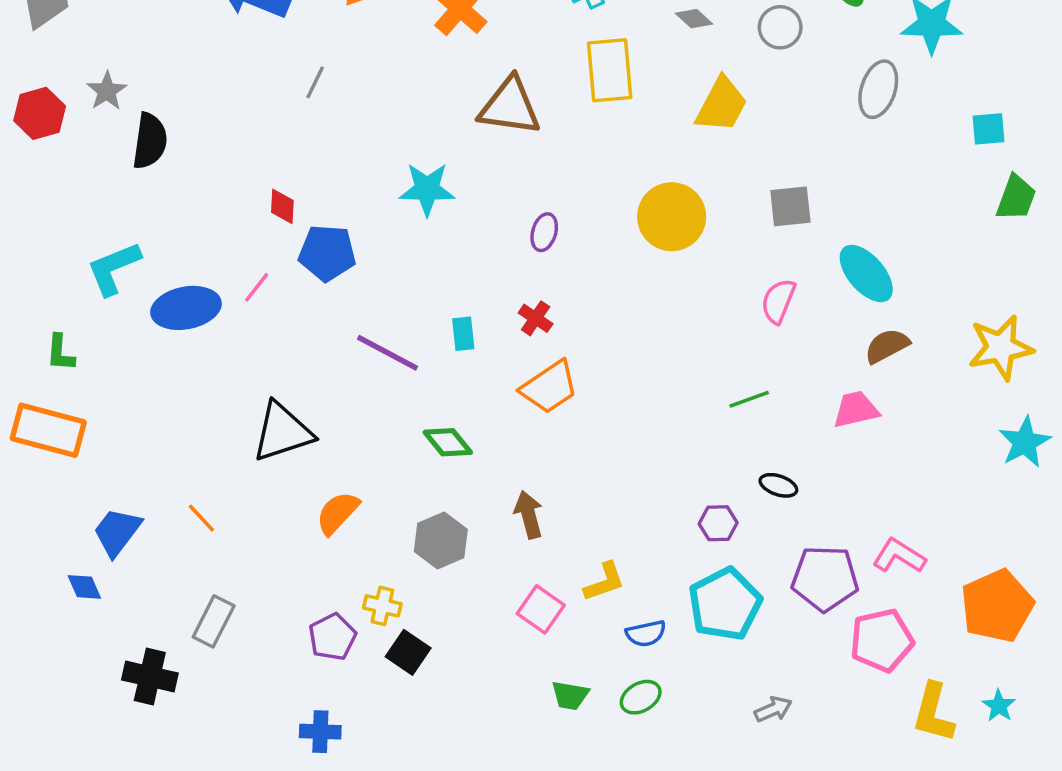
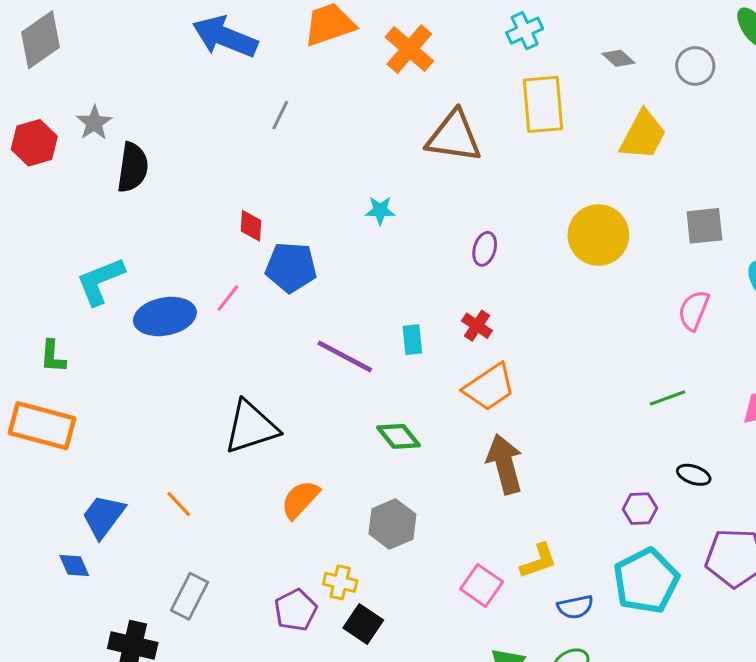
cyan star: (427, 189) -> (380, 210), size x0.6
brown arrow: (529, 515) -> (505, 464), moved, size x1.4

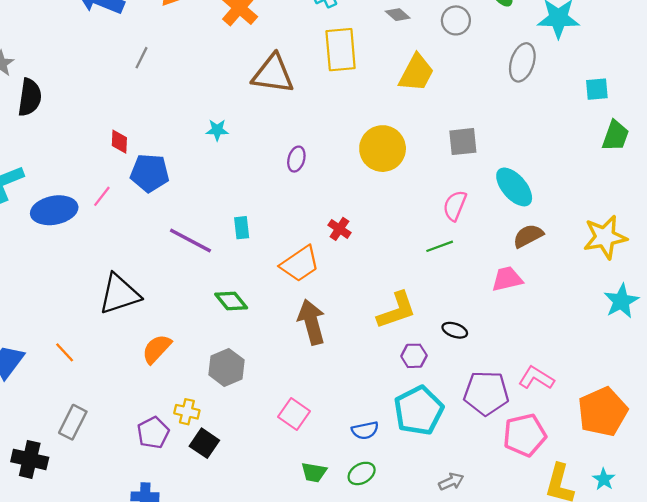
red cross: (477, 326) -> (339, 229), moved
green line: (668, 398) -> (440, 246), moved
yellow L-shape: (538, 561) -> (397, 310), moved, size x1.4

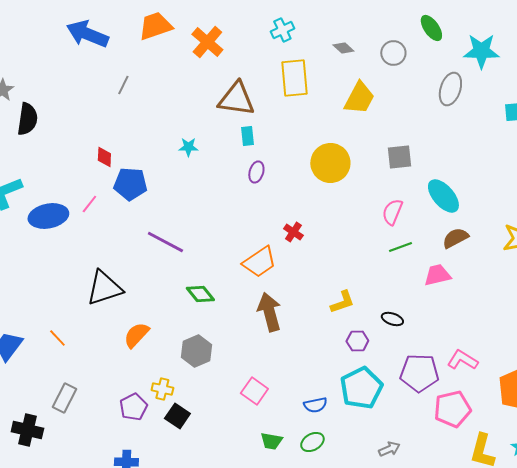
cyan rectangle: (242, 228) -> (247, 136), moved
green line: (440, 246) -> (400, 247), moved
yellow L-shape: (397, 310) -> (342, 302), size x0.7

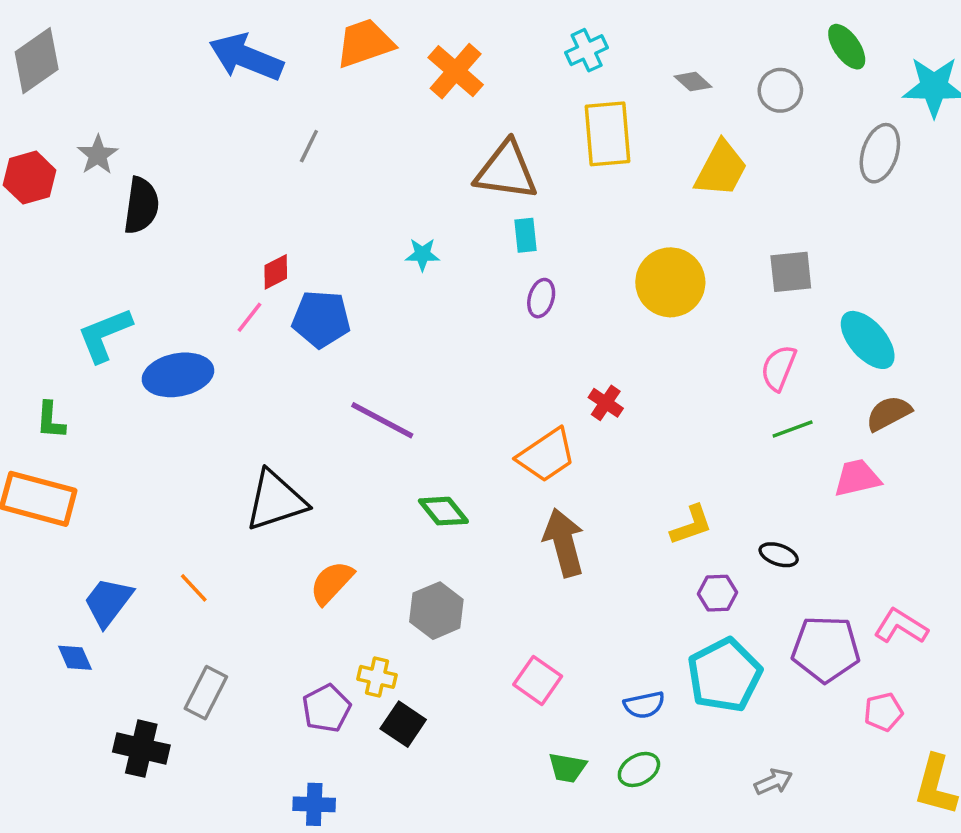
red diamond: (104, 157) -> (276, 272), turned 60
pink line: (89, 204) -> (250, 317), moved
pink pentagon: (452, 409) -> (883, 712), size x0.6

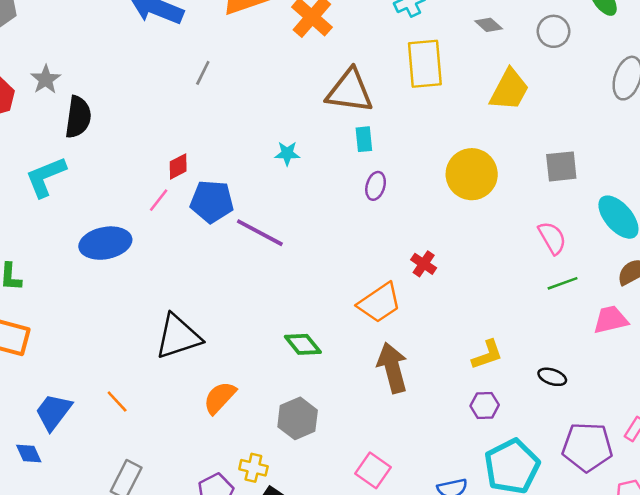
cyan L-shape: (105, 335) -> (46, 177), moved
pink semicircle: (779, 368) -> (552, 238), turned 128
purple line: (382, 420) -> (260, 233), moved
purple hexagon: (718, 593) -> (485, 405), moved

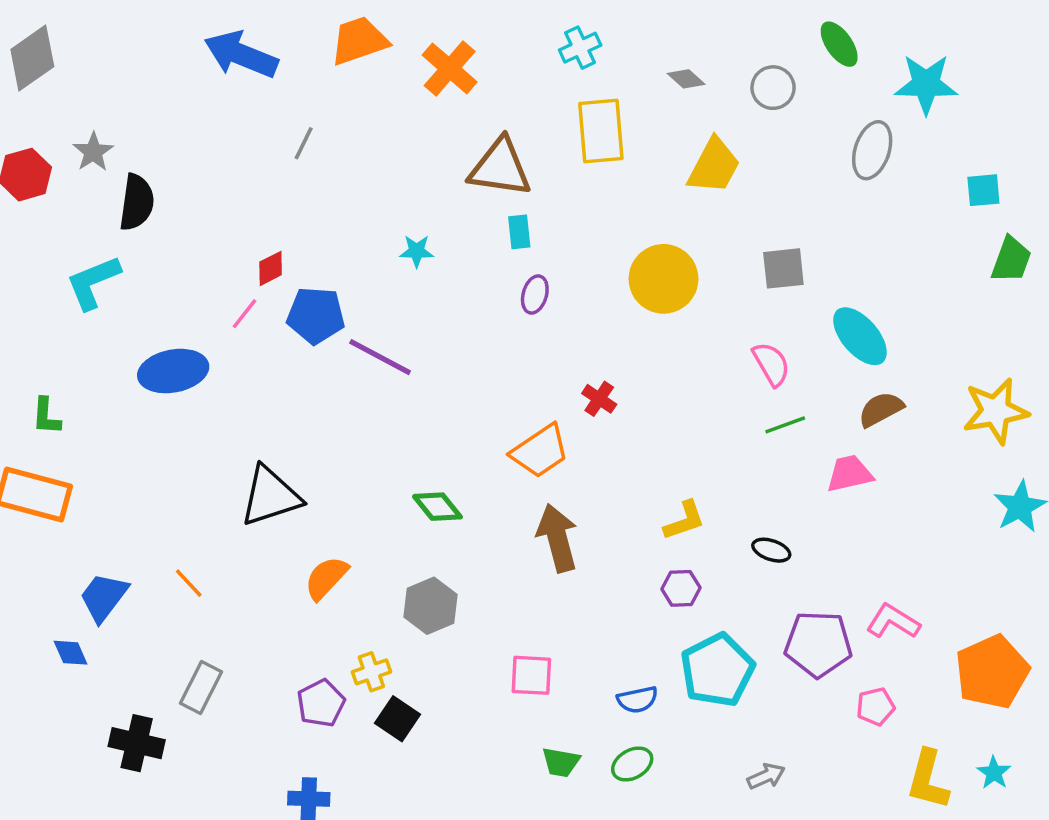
yellow cross: (253, 468) -> (371, 672), turned -32
pink square: (373, 470) -> (531, 675), turned -32

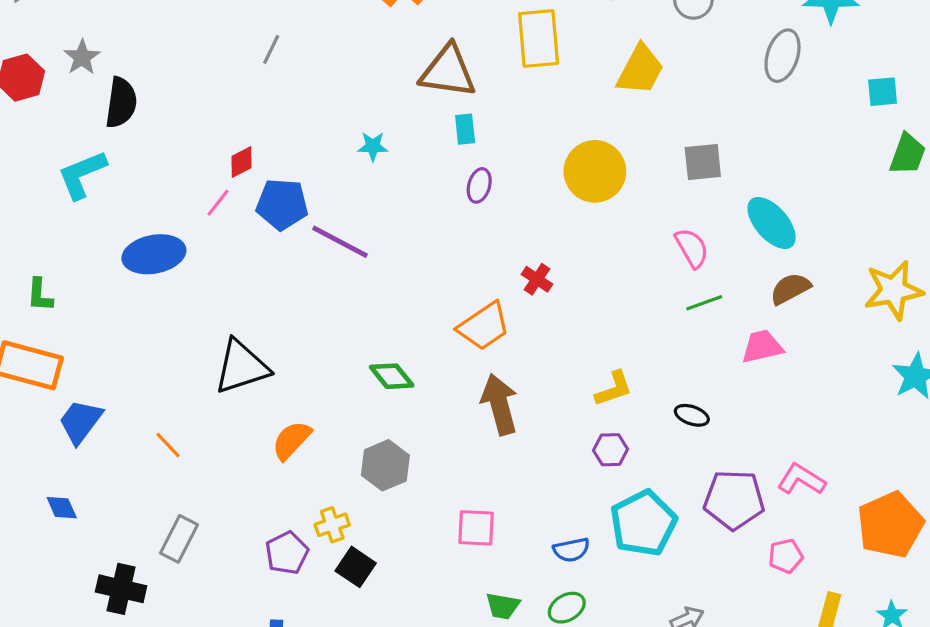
blue trapezoid: (104, 597) -> (80, 422), moved

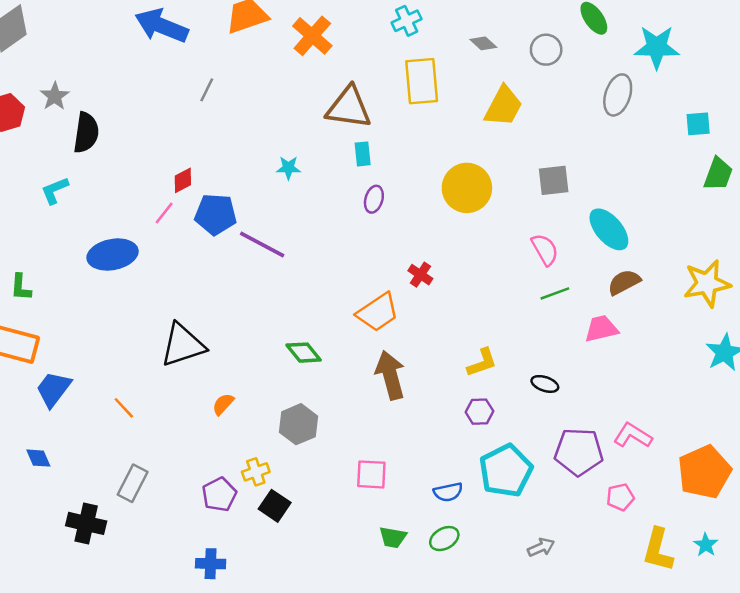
cyan L-shape: (82, 175) -> (55, 190), size x0.7
orange semicircle: (292, 440) -> (223, 404), size x0.7

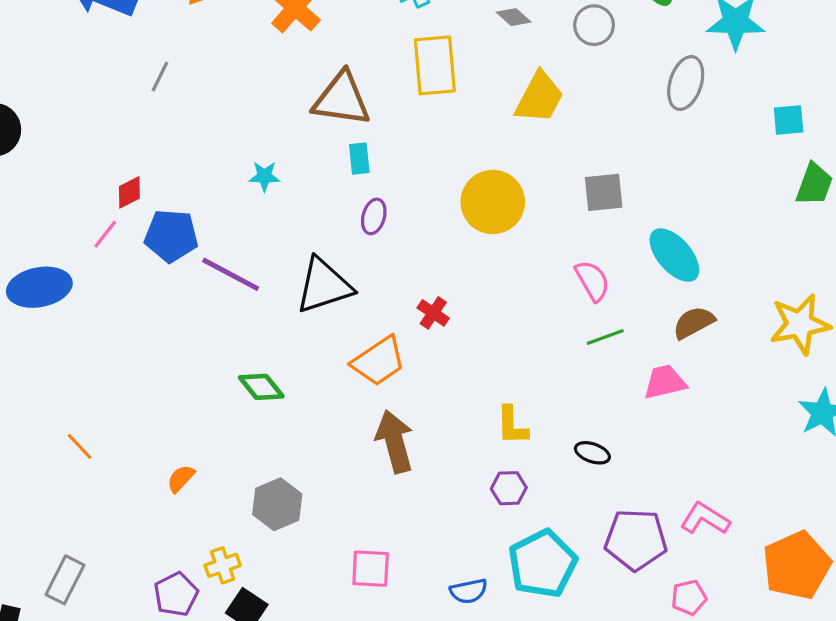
black triangle: (183, 345) -> (324, 286), moved
green diamond: (304, 353) -> (261, 387), moved
yellow L-shape: (482, 363) -> (512, 425), turned 108
orange line: (124, 408) -> (80, 446), moved

